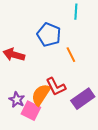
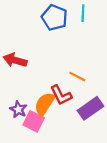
blue pentagon: (49, 35) -> (54, 18), moved
orange line: (71, 55) -> (77, 77), moved, turned -35

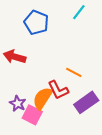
cyan line: (83, 13) -> (79, 12), turned 35
blue pentagon: (54, 18) -> (36, 22), moved

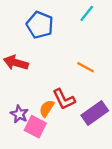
orange line: (74, 72) -> (86, 67), moved
orange semicircle: (43, 98) -> (47, 108), size x0.7

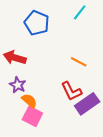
red L-shape: (64, 99) -> (71, 91), moved
orange semicircle: (47, 108) -> (29, 101), moved, turned 98
purple star: (19, 114) -> (18, 85), moved

